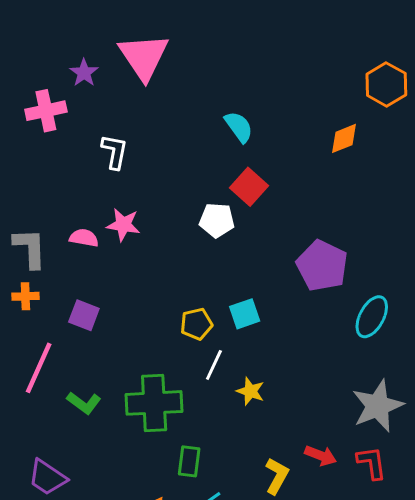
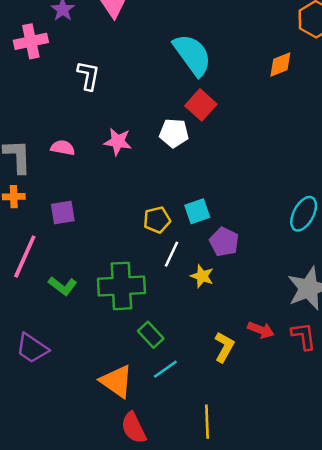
cyan semicircle: (239, 127) -> (192, 55), size x1.6
pink star: (123, 225) -> (118, 142), moved
purple pentagon: (322, 266) -> (224, 242), moved, size x0.7
purple square: (84, 315) -> (63, 213), turned -30
green rectangle: (189, 461) -> (151, 335), turned -50

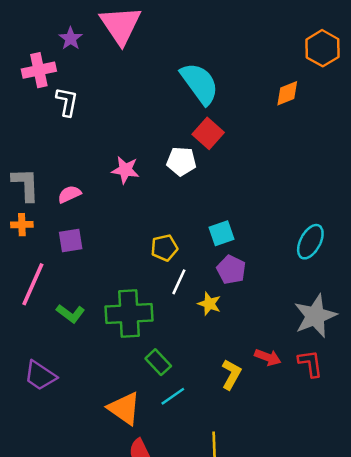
white L-shape: (88, 76) -> (67, 102), moved
pink semicircle: (63, 148) -> (69, 194), moved, turned -35
cyan square: (197, 211) -> (222, 233), moved

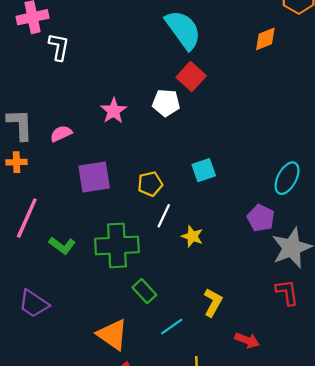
pink star: (125, 170) -> (114, 111), turned 30
purple square: (71, 240) -> (94, 177), moved, size x1.4
purple pentagon: (231, 270) -> (261, 218), moved
red arrow: (268, 357) -> (247, 340), moved
cyan line: (173, 396) -> (172, 327), moved

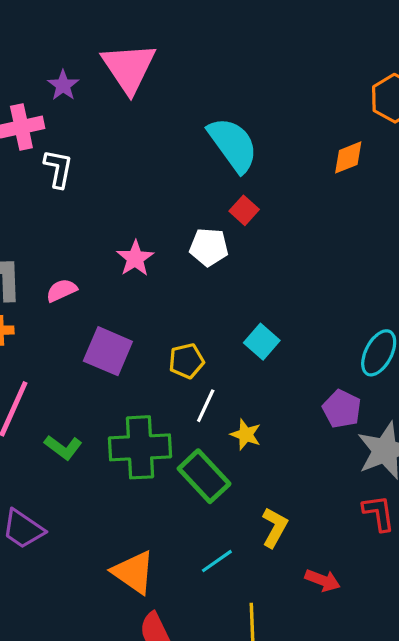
red square: (191, 77) -> (244, 210), size x0.7
cyan square: (204, 170) -> (262, 342), turned -30
purple square: (94, 177) -> (108, 351), turned 32
green rectangle: (144, 291) -> (204, 476), moved, size x1.5

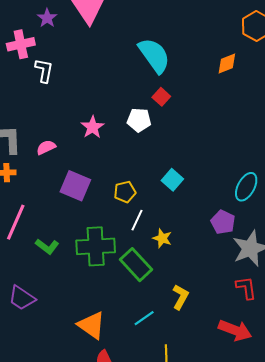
red arrow: (323, 580) -> (235, 330), moved, size x1.5

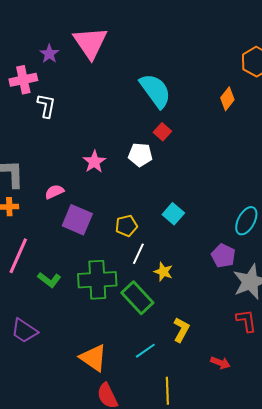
orange diamond: (227, 63) -> (227, 99), turned -30
pink semicircle: (46, 147) -> (54, 192), moved
red arrow: (235, 330) -> (220, 363), moved, size x0.6

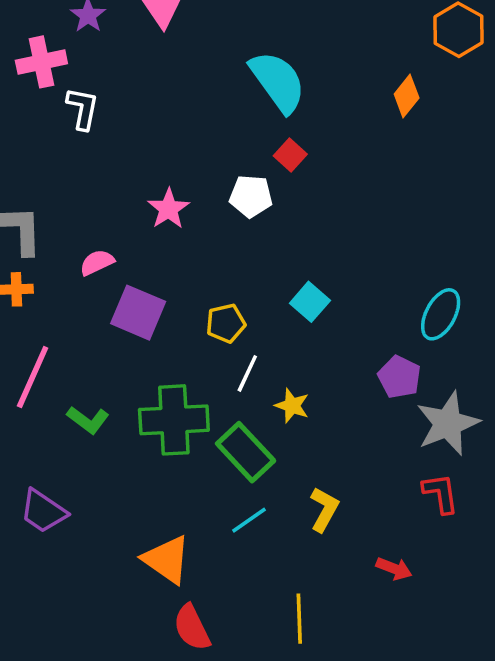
cyan line: (145, 351) -> (249, 520), moved

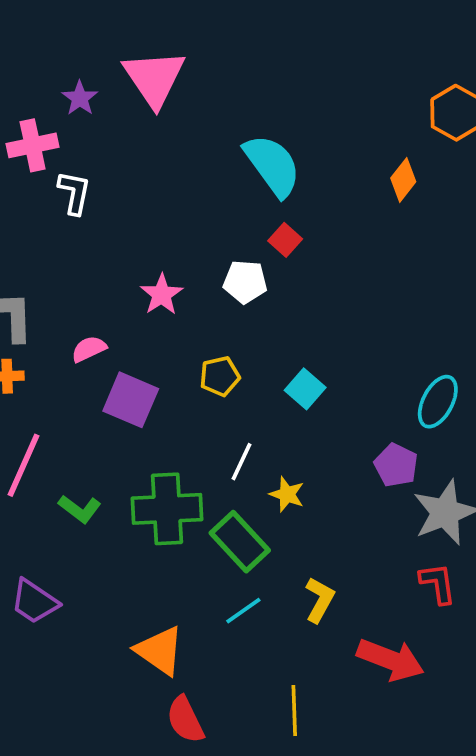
yellow pentagon: (226, 323) -> (220, 376), moved
red arrow: (394, 568) -> (391, 660), size x1.8

